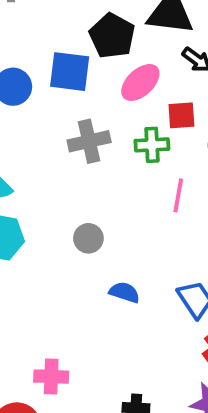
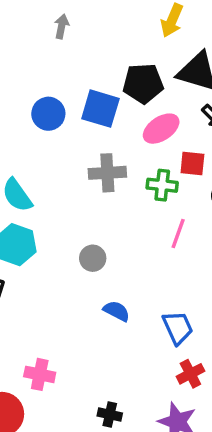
black pentagon: (112, 36) -> (143, 83), turned 30

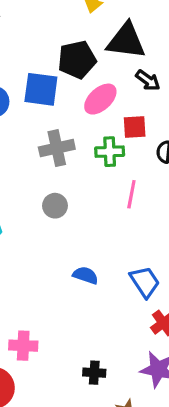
gray circle: (93, 258) -> (55, 206), moved

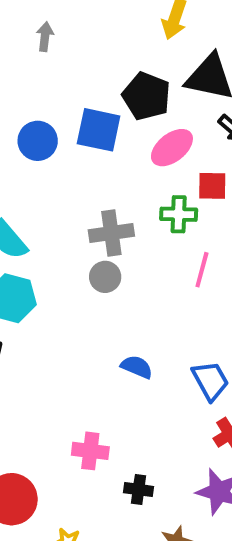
black pentagon: (77, 60) -> (146, 96), turned 30
gray cross: (57, 148) -> (111, 233), moved
pink cross: (23, 346) -> (90, 451), moved

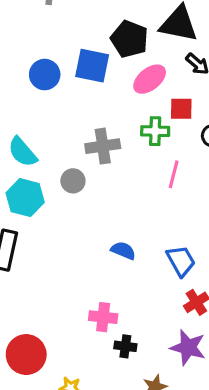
gray circle: (105, 277) -> (73, 181), moved
pink cross: (90, 451) -> (103, 317), moved

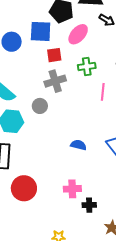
red square: (181, 109) -> (54, 55), moved
red circle: (26, 355) -> (24, 188), moved

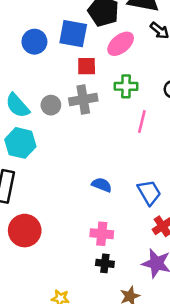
gray circle: (40, 106) -> (51, 105), moved
pink cross: (72, 189) -> (102, 234), moved

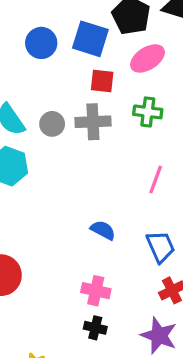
pink line: (142, 121) -> (156, 180), moved

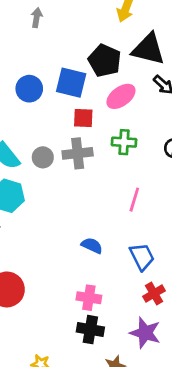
black cross: (95, 328) -> (90, 330), size x1.4

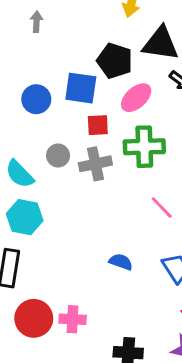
green cross: (124, 142) -> (144, 147), size x1.5
gray circle: (43, 157) -> (58, 156), moved
pink line: (134, 200) -> (162, 208), turned -55
pink cross: (89, 298) -> (73, 319), moved

